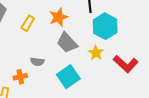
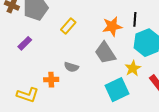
orange star: (58, 17) -> (112, 26), moved
cyan square: (68, 77) -> (117, 90), moved

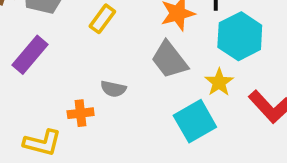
purple rectangle: (25, 43) -> (30, 55), size x1.5

